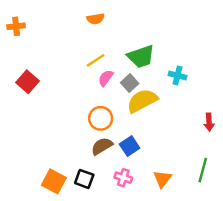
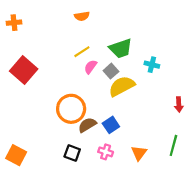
red square: (27, 82) -> (24, 70), size x1.4
orange circle: (101, 118) -> (71, 109), moved, size x1.4
orange square: (54, 181) -> (16, 155), moved

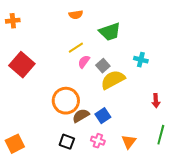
green trapezoid: (121, 48) -> (110, 32), moved
red arrow: (179, 104) -> (156, 101), moved
orange square: (16, 155) -> (15, 144), turned 36

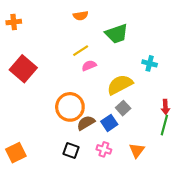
pink semicircle: (84, 62) -> (89, 66), turned 32
gray square: (103, 66) -> (123, 108), moved
green line: (161, 135) -> (164, 125), moved

